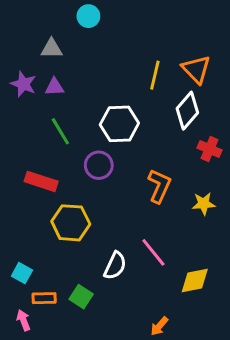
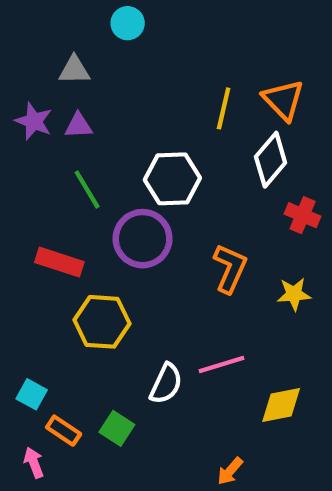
purple circle: (99, 165) -> (143, 239), size x1.4
pink line: (153, 252) -> (221, 364), turned -68
orange rectangle: (44, 298) -> (64, 431), turned 35

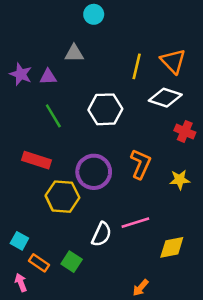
cyan circle: (128, 23) -> (94, 14), moved
gray triangle: (74, 70) -> (74, 53), moved
white diamond: (271, 160) -> (165, 98), turned 68
purple circle: (143, 239) -> (94, 172), moved

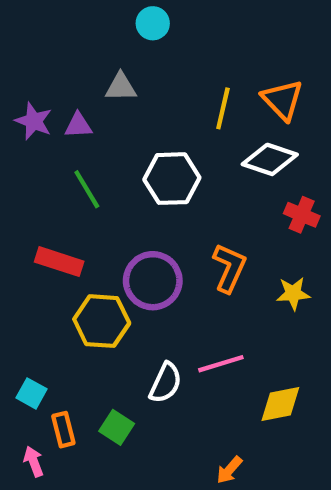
orange rectangle: (39, 263) -> (63, 430), turned 42

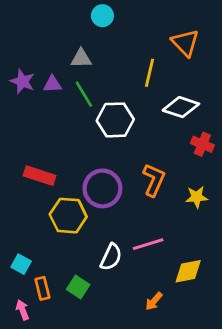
orange triangle: (283, 100) -> (185, 43), moved
green line: (87, 189) -> (84, 94), moved
orange arrow: (229, 470) -> (154, 301), moved

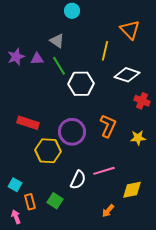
gray triangle: (81, 59) -> (57, 41), turned 35
purple star: (22, 81) -> (16, 57), turned 30

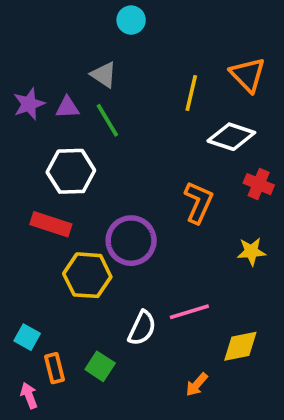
orange triangle: (130, 30) -> (248, 75), moved
white hexagon: (81, 84) -> (71, 171), moved
orange L-shape: (108, 126) -> (199, 202), moved

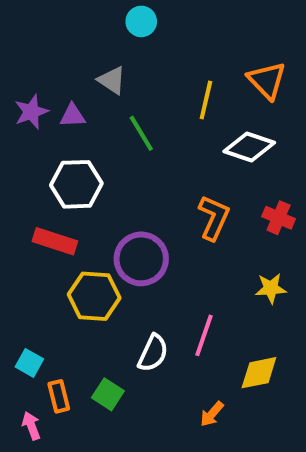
green line: (107, 120) -> (141, 133), moved
red cross: (259, 184) -> (279, 218), moved
yellow star: (251, 252) -> (271, 288), moved
pink line: (189, 312) -> (204, 335), turned -54

